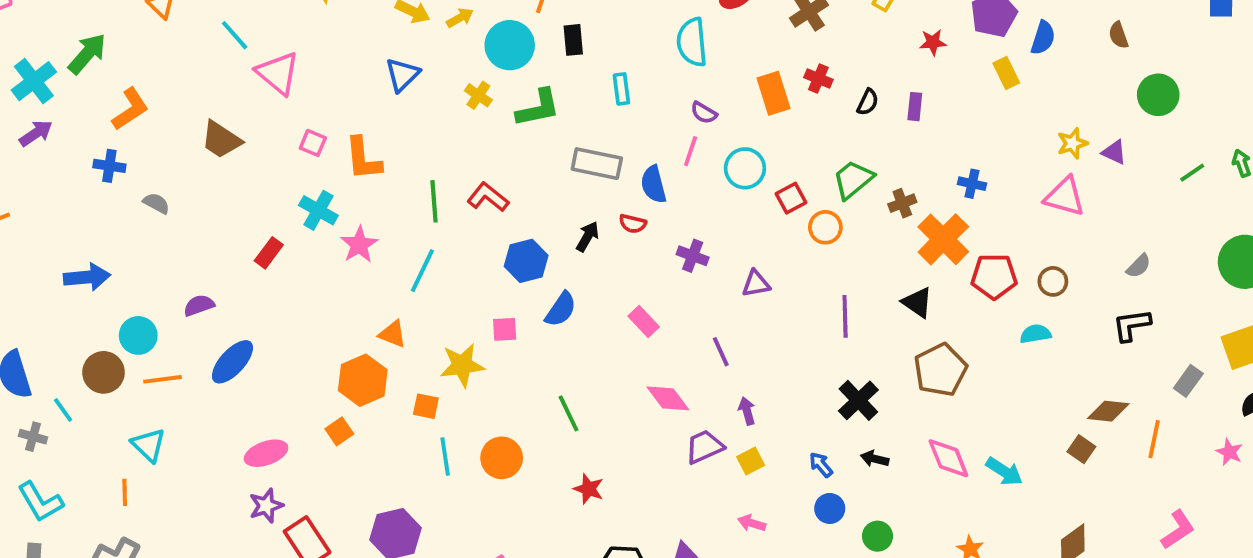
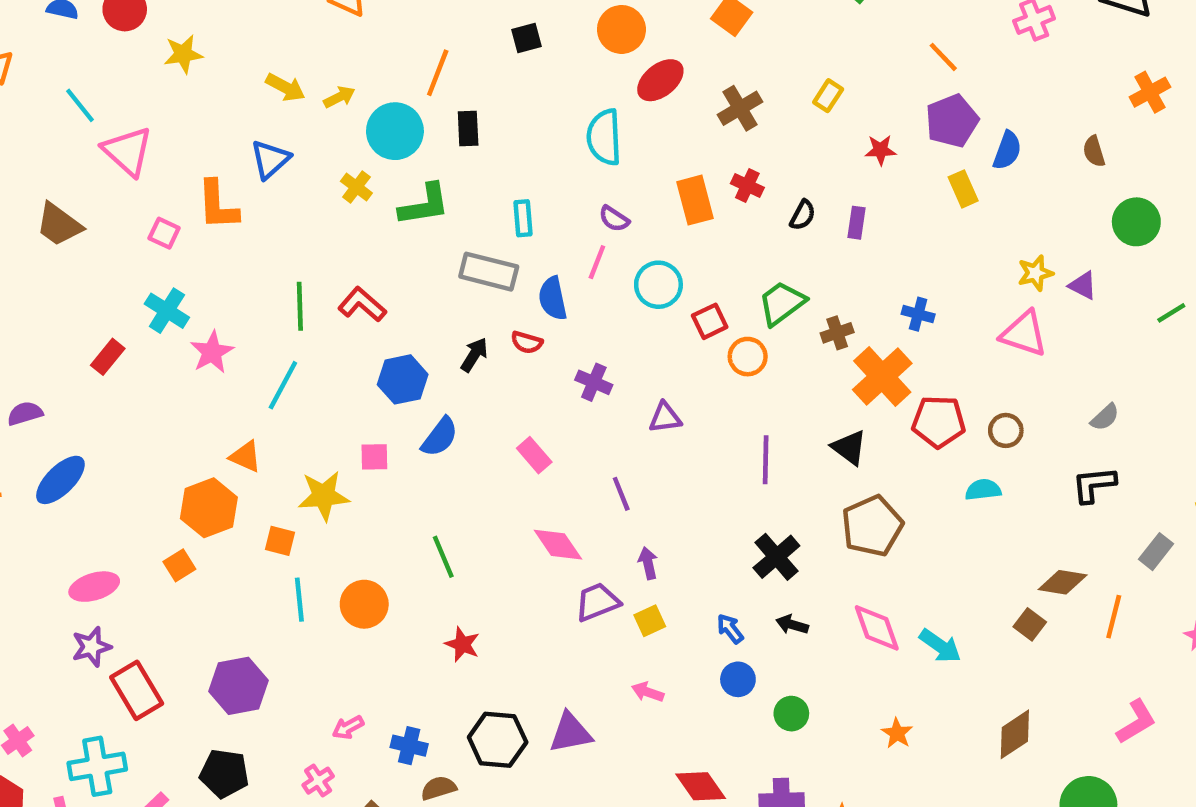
cyan rectangle: (621, 89) -> (523, 218), moved
orange L-shape: (363, 159) -> (218, 205), moved

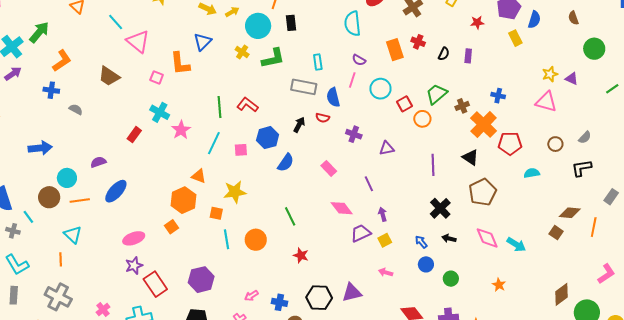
brown circle: (1006, 430) -> (555, 144), moved
pink square: (374, 457) -> (241, 150), moved
brown diamond: (1015, 734) -> (562, 294), moved

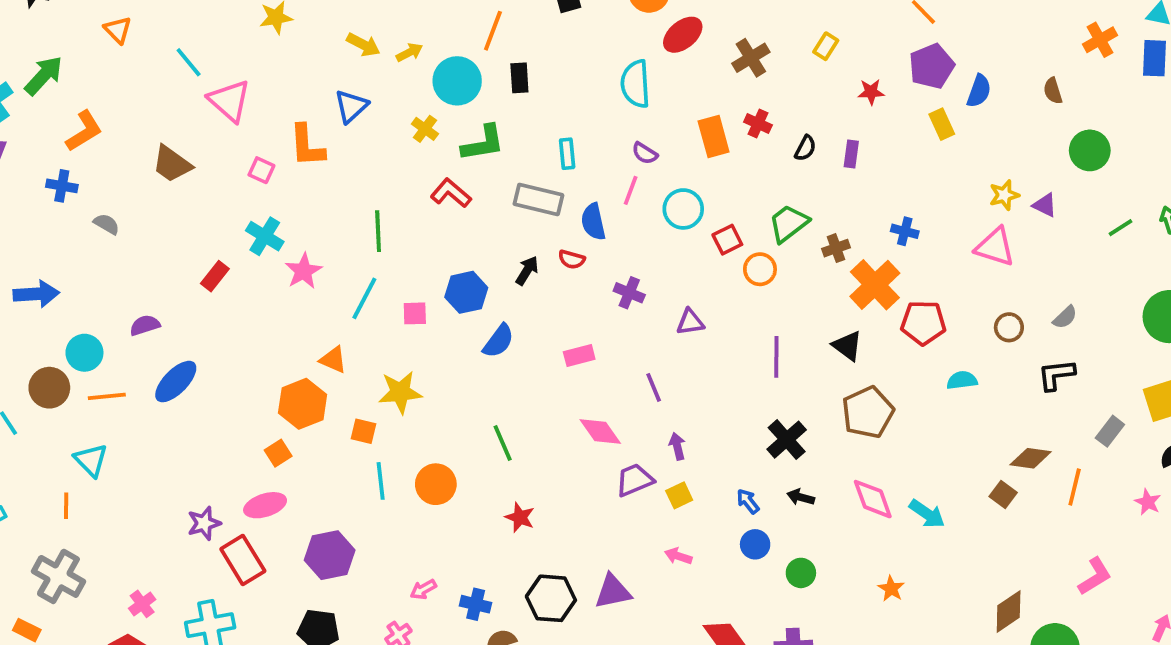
red L-shape: (247, 105) -> (451, 193), moved
pink rectangle: (329, 168) -> (579, 355), turned -63
pink ellipse: (134, 238) -> (265, 505), moved

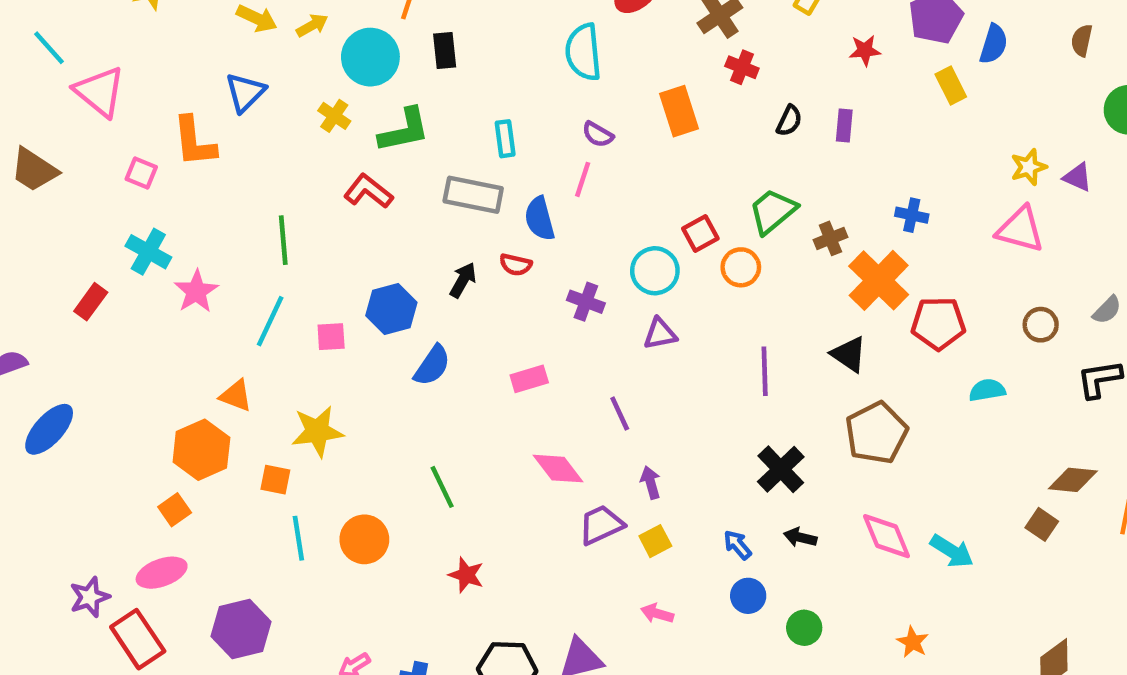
brown semicircle: (1053, 91) -> (1082, 40), turned 32
red cross: (758, 123) -> (742, 67), moved
cyan circle: (683, 209) -> (655, 271), moved

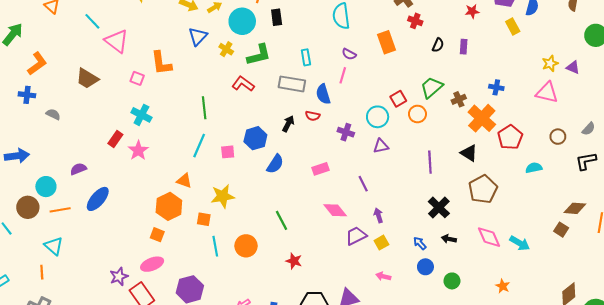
blue triangle: (245, 92) -> (198, 36), moved
pink star: (196, 291) -> (138, 150), moved
red pentagon: (938, 323) -> (510, 137), turned -30
orange square: (175, 510) -> (157, 235), turned -32

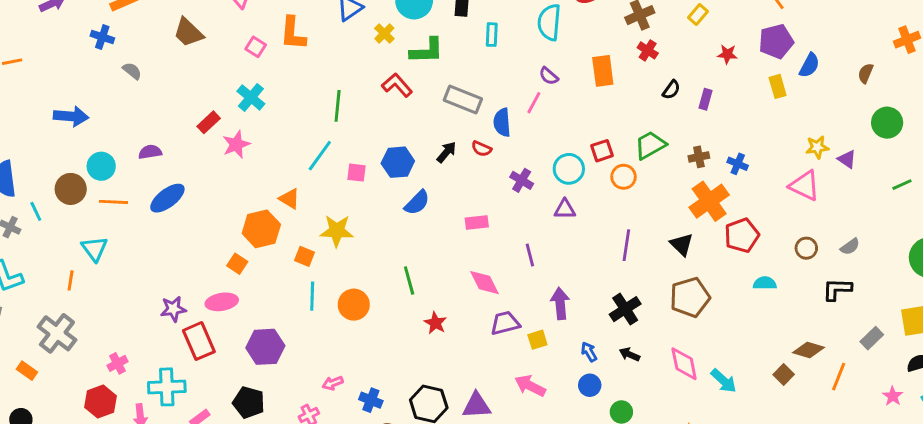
cyan rectangle: (306, 57) -> (492, 35), moved
brown cross: (459, 99) -> (699, 157), moved
purple arrow: (378, 215) -> (560, 303), moved, size x1.5
red star: (294, 261) -> (435, 323), moved
pink arrow: (383, 276) -> (530, 386), size x1.5

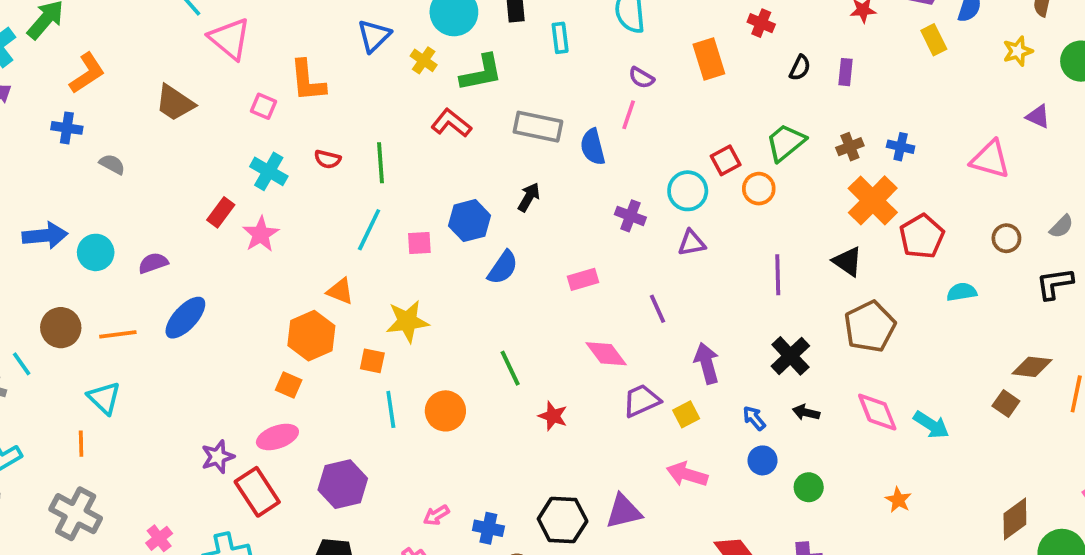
yellow star: (817, 147) -> (1018, 51), moved
red semicircle: (482, 149) -> (328, 159), moved
cyan circle: (101, 166) -> (96, 252), moved

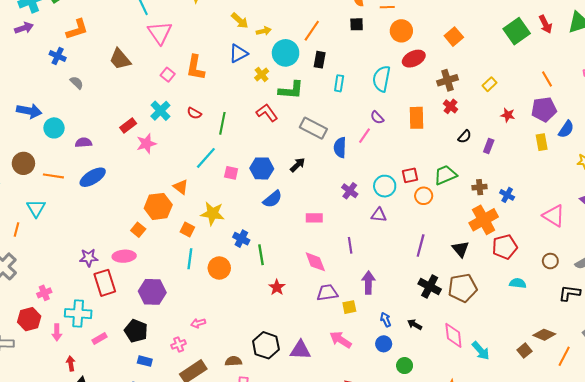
black cross: (790, 356) -> (430, 287), moved, turned -35
blue cross: (488, 528) -> (241, 239), moved

